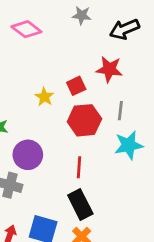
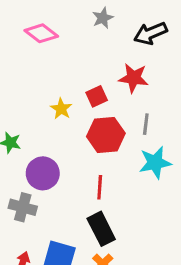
gray star: (82, 15) -> (103, 18), turned -30

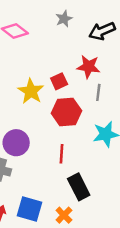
yellow star: (61, 109) -> (31, 91), size x1.5
gray line: (146, 124) -> (98, 92), moved
black rectangle: (101, 229) -> (79, 187), moved

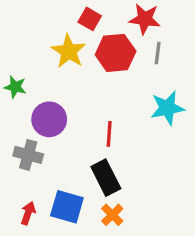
red square: (59, 81) -> (90, 19), moved, turned -35
red hexagon: (66, 112) -> (116, 53), moved
black rectangle: (79, 187) -> (106, 178), moved

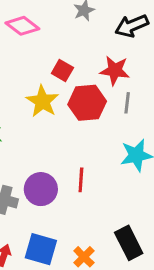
purple circle: (49, 119) -> (41, 189), moved
black rectangle: (106, 178) -> (129, 243), moved

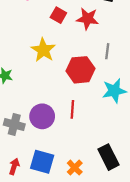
red square: (62, 70) -> (58, 15), moved
red star: (115, 70) -> (88, 19), moved
red hexagon: (87, 103) -> (81, 70), moved

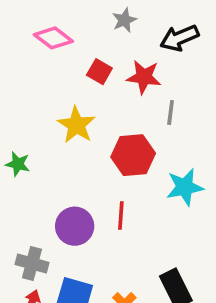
gray line: (107, 51) -> (171, 113), moved
gray cross: (14, 125) -> (32, 263), moved

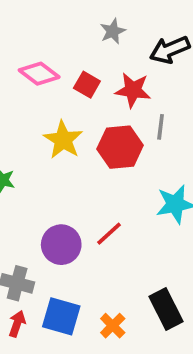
pink diamond: (53, 38) -> (39, 74), moved
red hexagon: (133, 155) -> (120, 147), moved
red line: (121, 216) -> (109, 234), turned 44

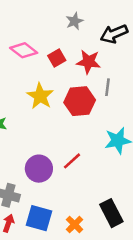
red square: (87, 85) -> (57, 58), turned 30

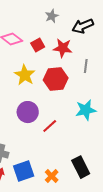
gray line: (108, 87) -> (86, 66), moved
purple circle: (39, 169) -> (28, 112), moved
blue square: (39, 218) -> (24, 171), turned -35

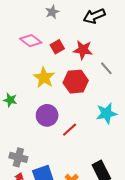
gray star: (52, 16) -> (52, 12), moved
black arrow: (83, 26) -> (94, 16), moved
gray line: (86, 66) -> (106, 68), turned -48

